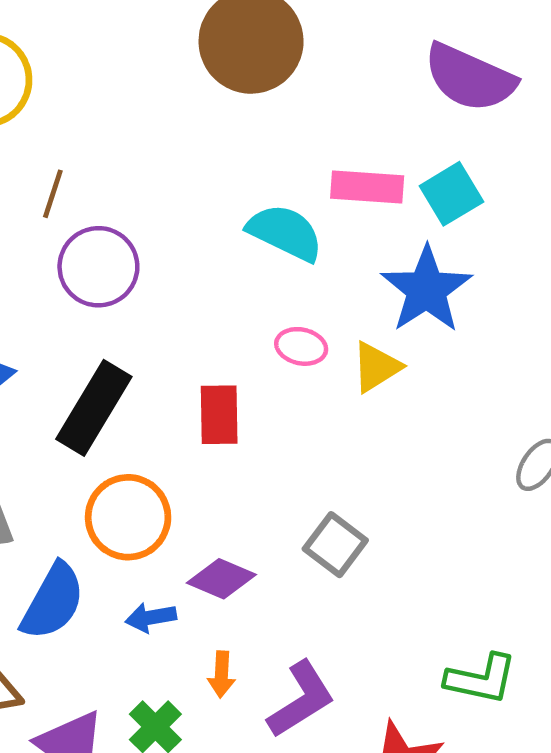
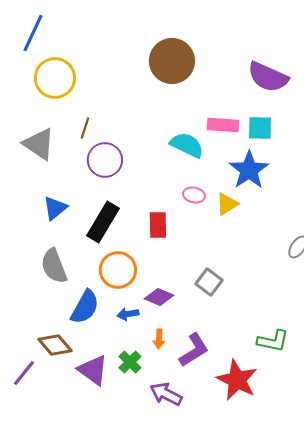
cyan square: (451, 194) -> (260, 128), turned 32

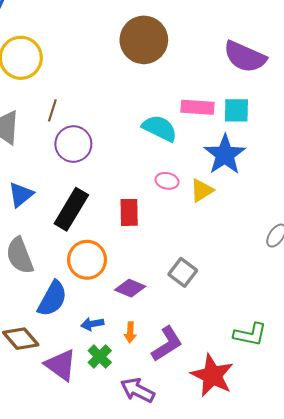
blue arrow: (128, 314) -> (92, 324), moved

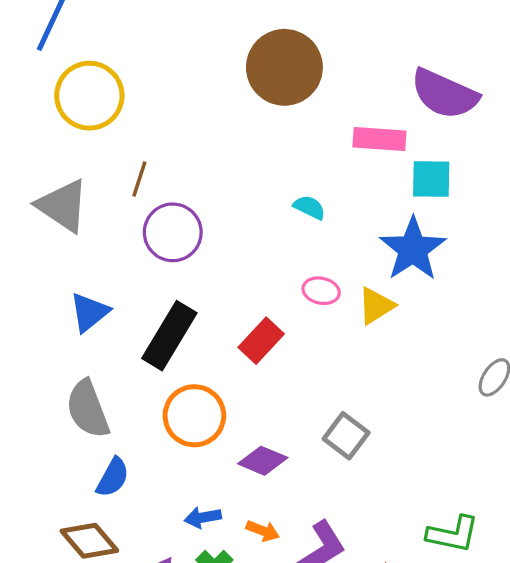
pink rectangle: (197, 107) -> (379, 139), moved
cyan semicircle: (160, 128) -> (309, 207), size x0.6
red rectangle: (129, 212) -> (261, 341), turned 44
blue semicircle: (52, 299) -> (113, 477), moved, size x0.7
orange arrow: (130, 332) -> (263, 531), turned -72

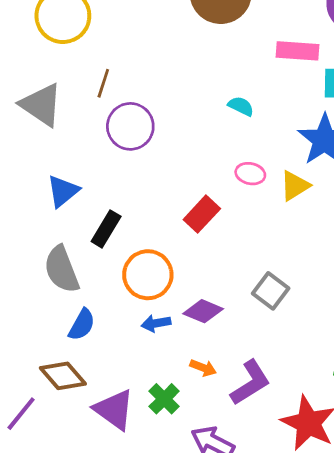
black rectangle: (169, 336) -> (106, 229), moved, size x0.7
blue arrow: (203, 517) -> (156, 323), moved

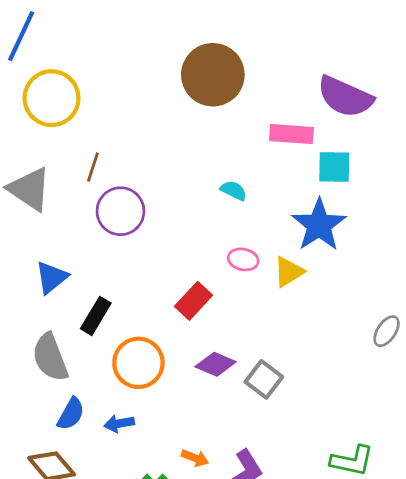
purple diamond: (203, 311) -> (216, 364), moved
blue arrow: (156, 323) -> (119, 423), moved

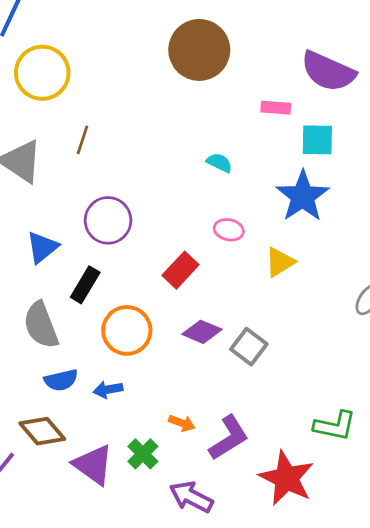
pink rectangle: (291, 134) -> (276, 108), size x0.7
purple circle: (120, 211) -> (108, 220), moved
yellow triangle: (289, 272) -> (280, 262), moved
blue semicircle: (71, 414) -> (61, 380), turned 48

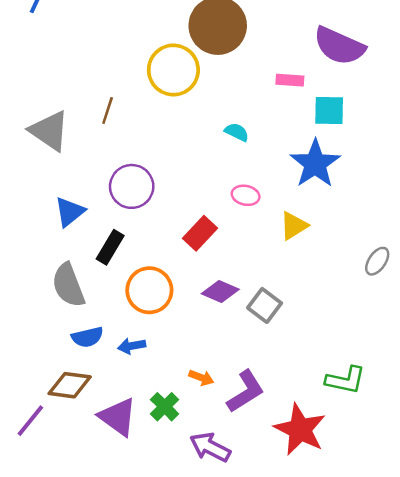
yellow circle: (42, 73) -> (173, 70), moved
brown diamond: (42, 431) -> (70, 385), turned -42

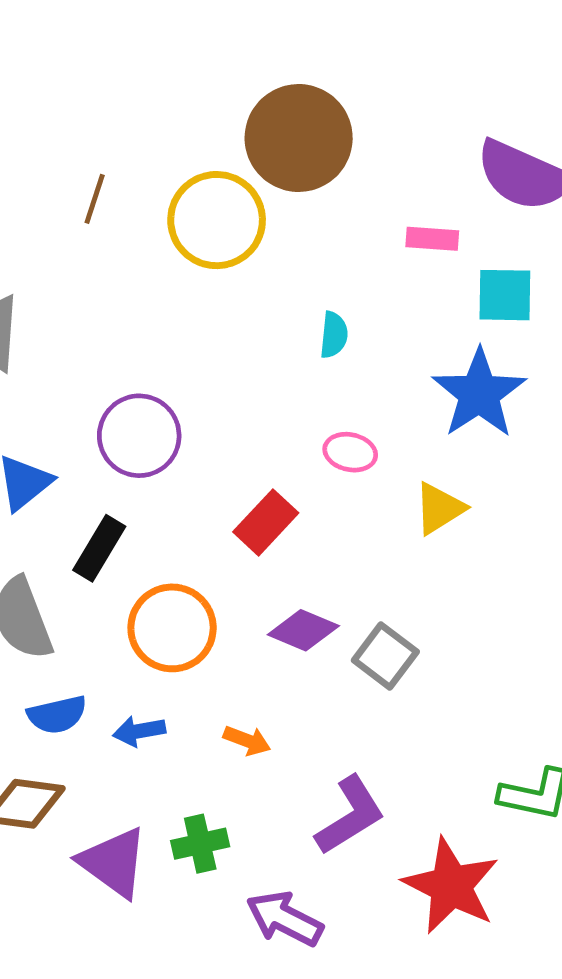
brown line: (108, 111) -> (95, 199), moved
cyan semicircle: (237, 132) -> (334, 335), turned 70
orange arrow: (201, 378) -> (247, 740), moved
green cross: (165, 407) -> (200, 844), turned 32

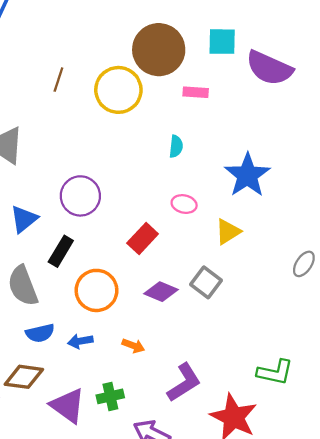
pink rectangle: (432, 239) -> (196, 92), moved
cyan square: (505, 295) -> (222, 42), moved
gray square: (385, 656) -> (206, 282), moved

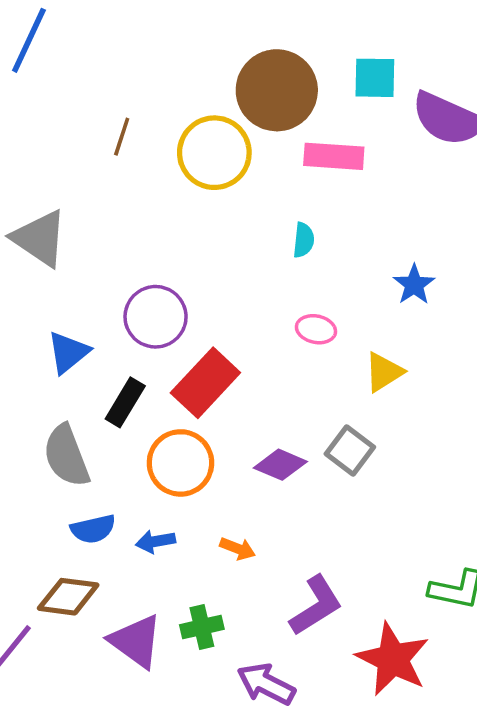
pink rectangle: (196, 92) -> (334, 156), size x1.5
blue star: (247, 175) -> (414, 285), size x0.6
red rectangle: (143, 239) -> (205, 383), moved, size x1.4

